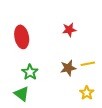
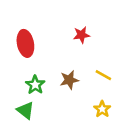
yellow line: (88, 64) -> (103, 75), turned 40
brown star: (68, 68) -> (69, 80), moved

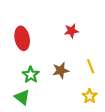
yellow line: (103, 75) -> (91, 66), turned 40

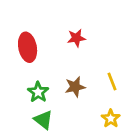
red star: (71, 31) -> (76, 38), moved
green triangle: (22, 97) -> (43, 120), moved

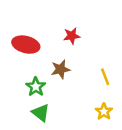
red ellipse: (28, 47) -> (26, 45), turned -65
brown star: (75, 87) -> (61, 69), moved

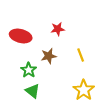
yellow line: (105, 77) -> (81, 55), moved
yellow star: (104, 111) -> (84, 90), size x1.5

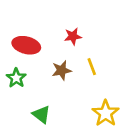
yellow line: (81, 55) -> (92, 67), moved
green star: (29, 70) -> (16, 78), moved

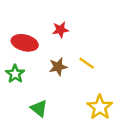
red star: (73, 36) -> (60, 30), moved
yellow line: (92, 67) -> (87, 63), turned -35

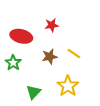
yellow star: (100, 107) -> (68, 86), moved
green triangle: (39, 108) -> (33, 92), turned 35

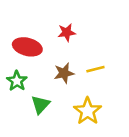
yellow line: (74, 54) -> (95, 69), turned -48
green triangle: (33, 92) -> (40, 105), moved

